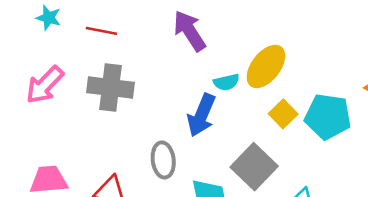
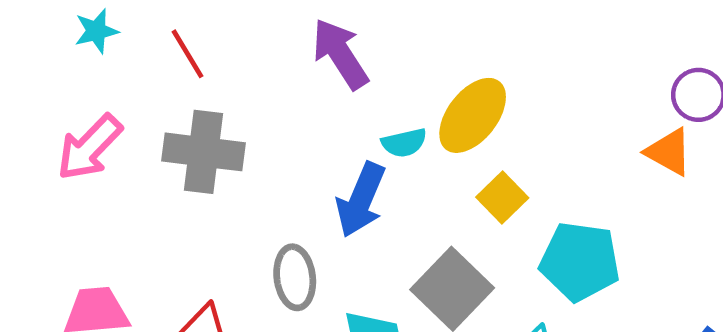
cyan star: (49, 18) -> (96, 31), turned -30
red line: (101, 31) -> (188, 54), turned 48
cyan pentagon: (328, 117) -> (580, 261), moved

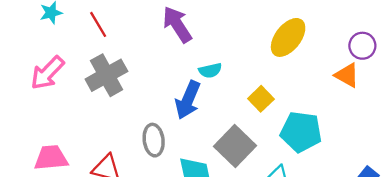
yellow ellipse: (473, 115) -> (288, 37), moved
gray cross: (203, 152) -> (106, 75), turned -36

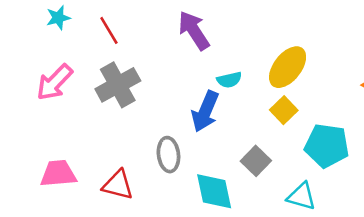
yellow ellipse: (288, 37) -> (288, 67), moved
gray square: (235, 146) -> (256, 161), size x0.7

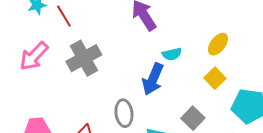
red line: (109, 30) -> (64, 16), moved
yellow ellipse: (288, 67) -> (218, 44), size x0.7

